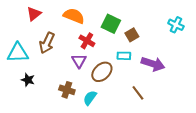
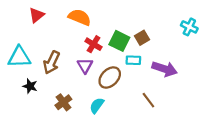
green square: (111, 24) -> (119, 41), moved
brown arrow: (47, 43) -> (52, 62), moved
brown cross: (67, 90) -> (63, 102), moved, turned 35

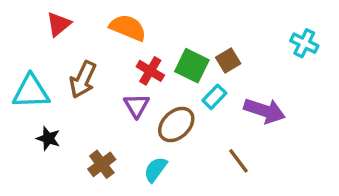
cyan rectangle: (133, 60) -> (214, 97), turned -48
brown arrow: (52, 62) -> (83, 80), moved

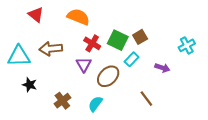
red triangle: (59, 24) -> (36, 15), turned -42
cyan cross: (304, 43) -> (187, 45), moved, turned 35
brown arrow: (83, 80) -> (51, 49), turned 60
purple arrow: (264, 111) -> (162, 68), size x0.6

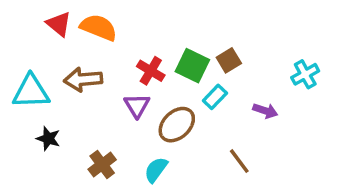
orange semicircle: (78, 17) -> (99, 27), moved

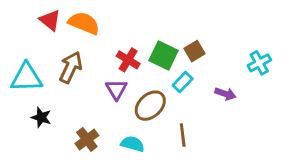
brown arrow: (83, 79) -> (71, 67), turned 120
brown line: (239, 161) -> (183, 135), moved, turned 30
cyan semicircle: (156, 170) -> (133, 144), turned 70

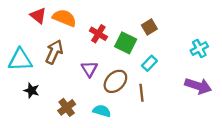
brown square: (194, 51) -> (149, 27), moved
red cross: (128, 60) -> (98, 34), moved
cyan rectangle: (183, 82) -> (149, 63), moved
purple arrow: (225, 94) -> (198, 86), moved, size x1.6
brown line: (183, 135) -> (142, 93), moved

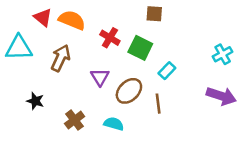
brown square: (149, 27) -> (154, 14), moved, turned 35
cyan triangle: (20, 60) -> (19, 48), moved

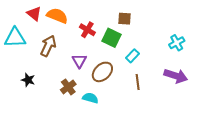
brown square: (154, 14) -> (125, 19), moved
brown line: (158, 104) -> (138, 82), moved
brown cross: (75, 120) -> (68, 87), moved

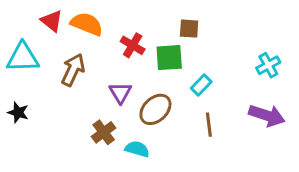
green square: (111, 38) -> (169, 58), turned -30
black star: (28, 80) -> (18, 112), moved

